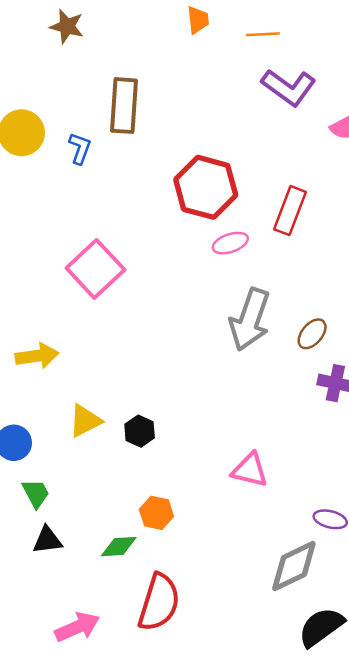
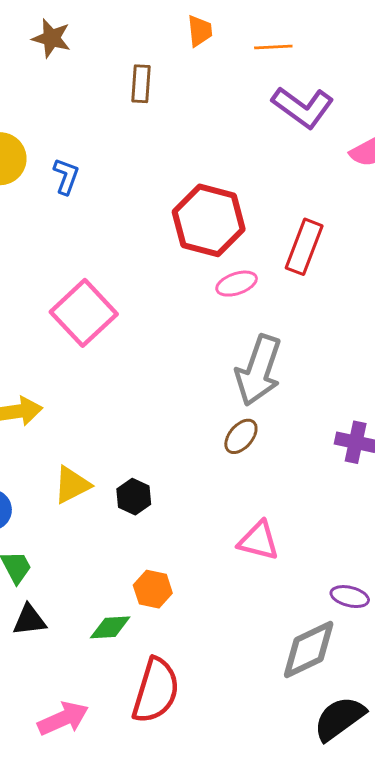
brown rectangle: (124, 106) -> (141, 84), moved, size x0.6
brown ellipse: (312, 334) -> (241, 436), moved

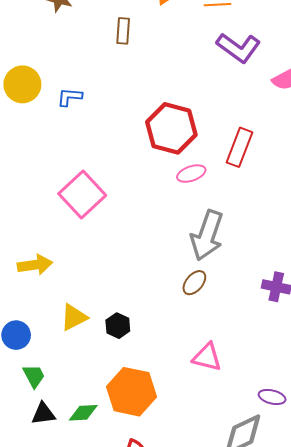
blue L-shape: (66, 176) -> (70, 97), turned -105
orange hexagon: (153, 589) -> (131, 392), size x1.8
green diamond: (110, 627) -> (83, 413), moved

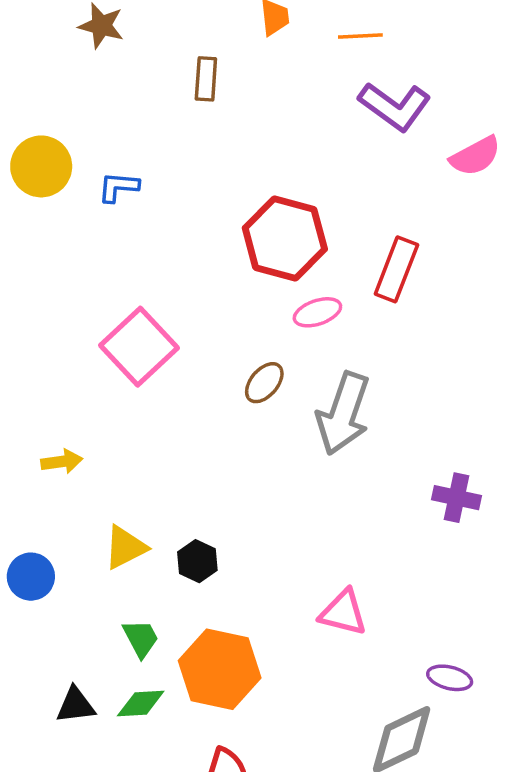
yellow arrow: (35, 265) -> (62, 462), size x0.7
brown ellipse: (194, 283) -> (264, 383), moved
green trapezoid: (34, 376) -> (141, 638), moved

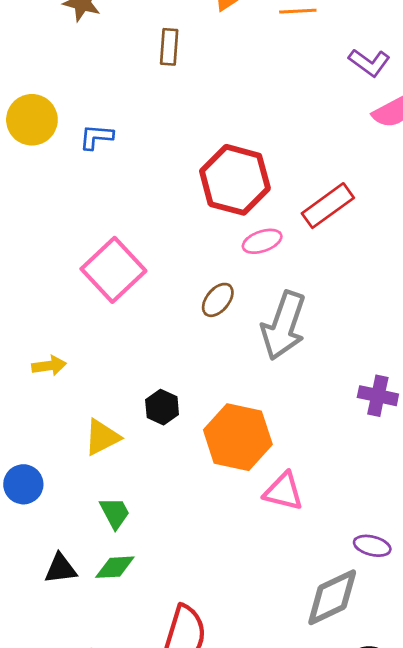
purple L-shape: (395, 106) -> (369, 63), moved, size x0.7
red rectangle: (396, 269) -> (328, 206), turned 33
black hexagon: (197, 561) -> (162, 407), moved
blue circle: (31, 577) -> (23, 484), moved
orange hexagon: (220, 669) -> (238, 437), moved

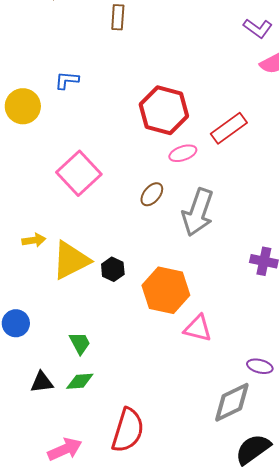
yellow circle: (32, 120) -> (23, 106), moved
yellow triangle: (102, 437) -> (71, 260), moved, size x1.5

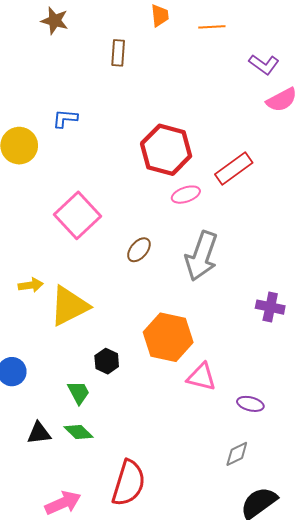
brown ellipse: (152, 194) -> (139, 250), moved
black hexagon: (113, 269) -> (107, 361), moved
purple ellipse: (260, 366) -> (250, 404), moved
green diamond: (80, 381) -> (79, 432), turned 48
gray diamond: (232, 402) -> (237, 454), size x0.6

